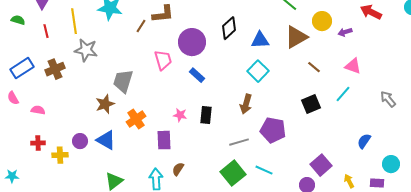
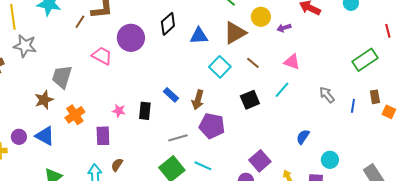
pink trapezoid: (163, 60) -> (102, 56), turned -45
cyan square: (258, 71) -> (220, 67), moved
blue rectangle: (197, 75) -> (171, 95), moved
brown arrow: (246, 104) -> (198, 100), moved

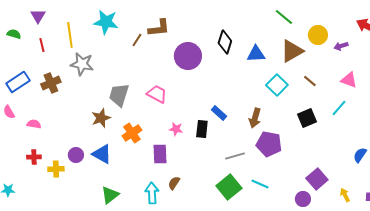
black diamond: (168, 24) -> (225, 42), turned -30
pink trapezoid: (102, 56) -> (157, 94), moved
blue rectangle: (171, 95) -> (219, 113), moved

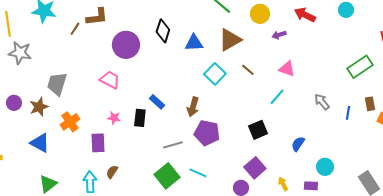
yellow circle: (318, 35) -> (260, 14), moved
pink trapezoid: (157, 94) -> (110, 80), moved
black square: (307, 118) -> (258, 130), moved
purple circle: (76, 155) -> (14, 103), moved

